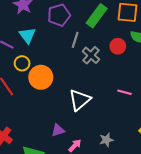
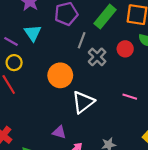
yellow circle: (22, 63) -> (14, 63), moved
orange circle: (41, 77) -> (60, 75), moved
purple triangle: (58, 130) -> (59, 132), turned 32

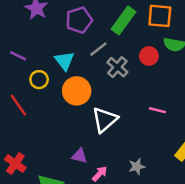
cyan triangle: (33, 33) -> (64, 61), moved
gray line: (82, 40) -> (98, 49), turned 35
yellow circle: (14, 63) -> (39, 80), moved

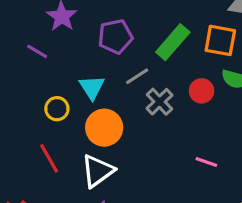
purple line: (18, 56) -> (37, 51), moved
red line: (18, 105) -> (49, 158), moved
white triangle: (105, 120) -> (98, 171), moved

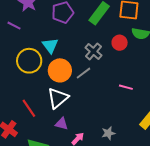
gray line: (137, 76) -> (83, 73), moved
yellow circle: (57, 109) -> (29, 61), size x1.6
red line: (49, 158) -> (29, 108), moved

